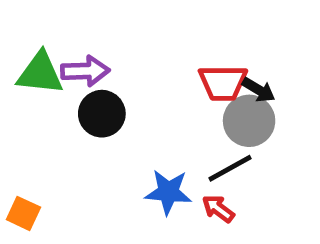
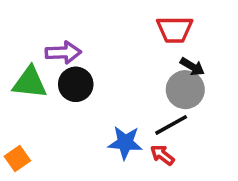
green triangle: (40, 73) -> (30, 83), moved
red trapezoid: (223, 83) -> (175, 30), moved
orange square: (23, 213) -> (17, 159), turned 30

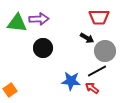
purple arrow: (63, 53) -> (39, 19), moved
black arrow: (192, 67) -> (87, 38), moved
green triangle: (30, 83) -> (17, 23), moved

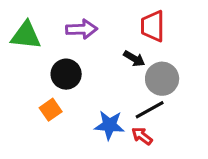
red trapezoid: (99, 17) -> (153, 26), turned 90
purple arrow: (39, 19) -> (82, 29), moved
orange square: (10, 90) -> (51, 110), moved

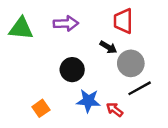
black circle: (66, 74) -> (72, 70), moved
orange square: (51, 110) -> (41, 108), moved
black line: (150, 110) -> (140, 88), moved

